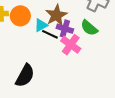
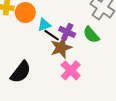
brown star: (56, 15) -> (61, 48), moved
pink cross: (71, 45) -> (71, 70), moved

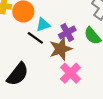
purple cross: (67, 32) -> (67, 32), turned 35
black line: (52, 35) -> (35, 38), moved

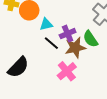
black line: (35, 38) -> (51, 43), moved
brown star: (61, 49) -> (75, 48), moved

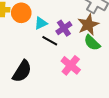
green semicircle: (90, 39) -> (92, 43), moved
brown star: (75, 48) -> (88, 25), moved

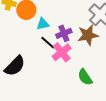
green semicircle: (92, 43) -> (85, 77), moved
pink cross: (71, 65) -> (62, 52), moved

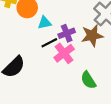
black line: (48, 43) -> (49, 43), turned -70

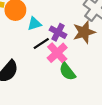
purple cross: (67, 33) -> (58, 32), turned -35
green semicircle: (88, 80) -> (67, 72), moved

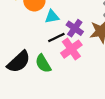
green semicircle: (67, 72) -> (43, 63), moved

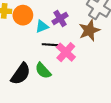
purple cross: (75, 28) -> (60, 18), moved, turned 35
black line: (56, 38) -> (50, 45), turned 42

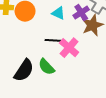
purple cross: (60, 18) -> (81, 13), moved
cyan triangle: (42, 27) -> (58, 13), moved, turned 48

